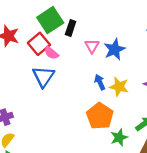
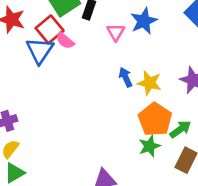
blue star: (115, 49) -> (144, 21), moved
blue triangle: (43, 77) -> (40, 51), moved
orange pentagon: (100, 116) -> (155, 119), moved

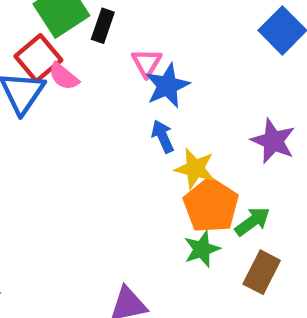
blue star: (144, 21) -> (167, 86), moved
yellow star: (149, 83) -> (195, 169), moved

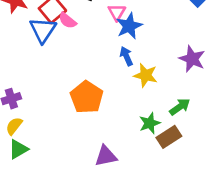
orange pentagon: (211, 205) -> (87, 97), moved
brown rectangle: (262, 272) -> (169, 137), moved, turned 30

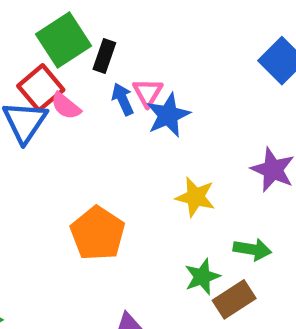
blue arrow: (126, 56) -> (123, 99), moved
green arrow: (180, 107) -> (252, 249), turned 45

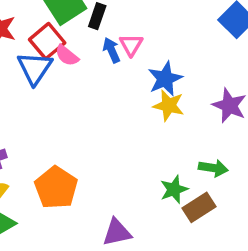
blue star: (168, 115) -> (165, 79), moved
yellow star: (195, 197) -> (169, 106), moved
orange pentagon: (98, 233) -> (56, 188), moved

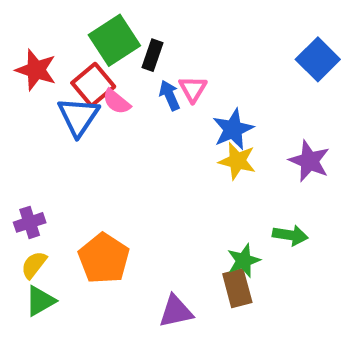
brown rectangle: (199, 207) -> (237, 288), moved, turned -72

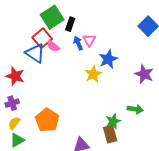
red star: (36, 70) -> (15, 76), moved
blue triangle: (78, 117) -> (35, 53), turned -30
yellow star: (237, 161) -> (93, 74), moved, turned 30

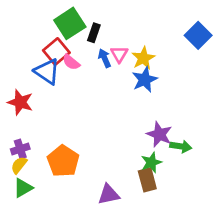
yellow star: (93, 74) -> (143, 58), moved
purple star: (144, 74) -> (159, 134), moved
purple cross: (12, 103) -> (20, 149), moved

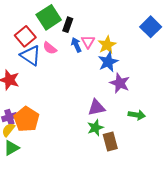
red square: (56, 51) -> (25, 36), moved
purple star: (159, 134) -> (120, 83), moved
orange pentagon: (63, 161) -> (26, 119), moved
green star: (151, 162) -> (95, 128), moved
purple triangle: (109, 195) -> (96, 108), moved

